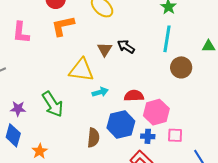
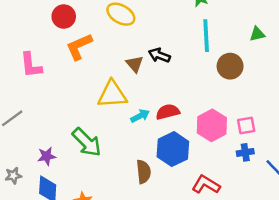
red semicircle: (134, 96) -> (168, 112), moved
pink square: (175, 135) -> (246, 126), moved
blue cross: (148, 136) -> (245, 152), moved

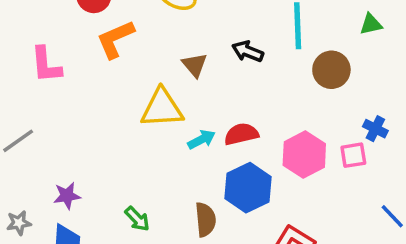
black arrow: (159, 55) -> (248, 51), moved
green arrow: (87, 142) -> (137, 219), moved, size x0.6
blue cross: (245, 152) -> (375, 129), moved, turned 35

